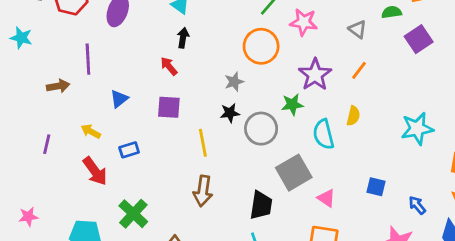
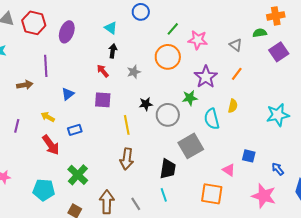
gray star: (234, 82) -> (134, 72), moved
pink triangle: (326, 198) -> (229, 170), moved

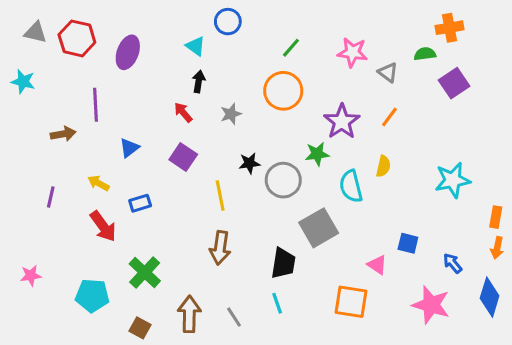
blue circle: (141, 12) -> (228, 22), moved
pink star: (198, 40) -> (353, 52), moved
purple square: (103, 100) -> (183, 157), turned 30

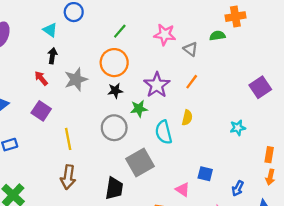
purple square: (454, 83) -> (260, 87), moved
gray star: (231, 114) -> (76, 79), size x1.5
black star: (249, 163) -> (115, 91), moved
cyan star: (453, 180) -> (238, 128), size x0.6
blue arrow: (453, 263) -> (238, 188), turned -112

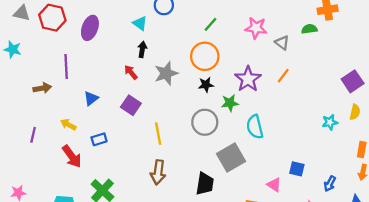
yellow semicircle: (187, 118) -> (355, 112), moved

